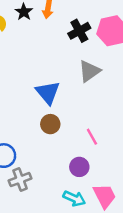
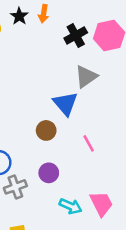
blue triangle: (48, 93) -> (65, 104), moved
purple circle: (79, 167) -> (49, 173), moved

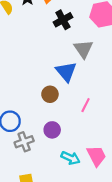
black cross: (76, 35) -> (63, 20), moved
gray triangle: (86, 77) -> (83, 49), turned -30
pink line: (89, 143) -> (86, 105), turned 56

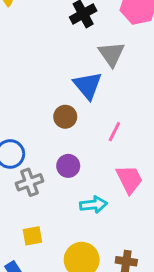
pink trapezoid: (96, 156) -> (129, 179), moved
cyan arrow: (70, 158) -> (94, 205), turned -30

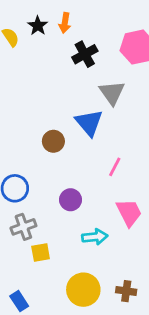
brown circle: (65, 117) -> (53, 141), moved
gray cross: (29, 182) -> (23, 227), moved
yellow square: (32, 236) -> (41, 253), moved

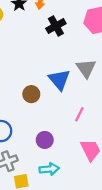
gray triangle: (112, 93) -> (86, 68), moved
cyan arrow: (95, 237) -> (49, 169), moved

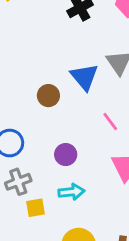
pink line: (79, 114) -> (110, 121), turned -64

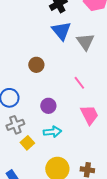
blue triangle: (84, 77) -> (61, 31), moved
yellow square: (35, 208) -> (27, 143), turned -32

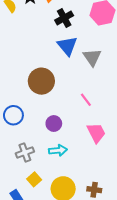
brown circle: (36, 65) -> (41, 81), size x1.6
gray cross: (15, 125) -> (25, 152), moved
yellow square: (27, 143) -> (34, 179), moved

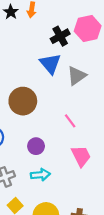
black cross: (64, 18) -> (60, 36), moved
gray triangle: (92, 57) -> (77, 76), turned 30

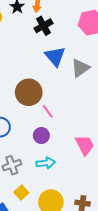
black cross: (60, 36) -> (43, 26), moved
pink line: (70, 121) -> (48, 111), moved

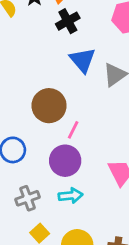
pink line: (48, 111) -> (73, 130), turned 64
purple circle: (41, 136) -> (65, 161), size x1.5

